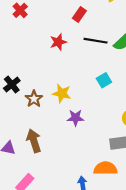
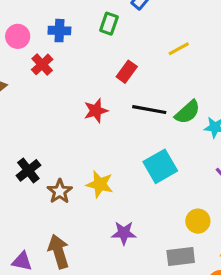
cyan square: (104, 80) -> (160, 166), size x1.5
purple star: (75, 118) -> (124, 233), moved

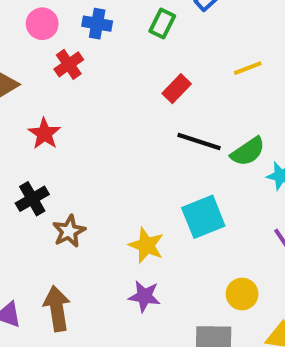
red star: (96, 111) -> (44, 134), moved, turned -30
yellow star: (100, 184) -> (146, 245), moved

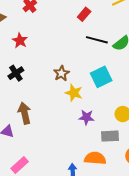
brown star: (69, 231) -> (61, 73), moved
purple star: (144, 296) -> (86, 117), moved
brown arrow: (57, 309) -> (25, 113), moved

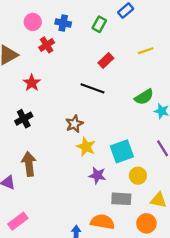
black line: (97, 40) -> (92, 88), moved
cyan square: (101, 77) -> (122, 151), moved

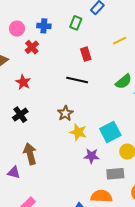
red rectangle: (106, 61) -> (86, 54), turned -56

